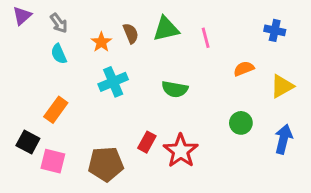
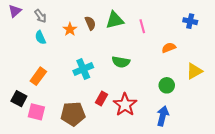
cyan cross: (113, 82) -> (83, 69), moved
yellow triangle: (282, 86) -> (194, 71), moved
blue arrow: (283, 139) -> (163, 116), moved

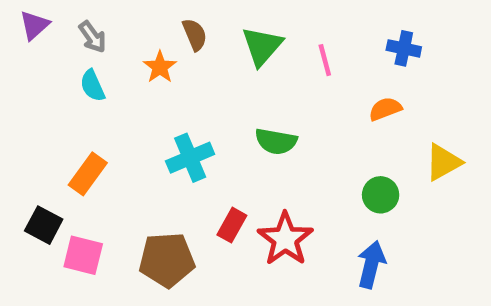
green triangle: (115, 20) -> (262, 46), turned -36
blue cross: (190, 21) -> (404, 48), moved
brown semicircle: (90, 23) -> (195, 35), moved

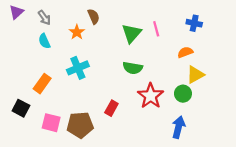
green triangle: (262, 46) -> (132, 33), moved
cyan cross: (190, 158) -> (78, 68), moved
yellow triangle: (443, 162) -> (195, 75), moved
red star: (285, 239) -> (151, 96), moved
pink square: (83, 255) -> (51, 123), moved

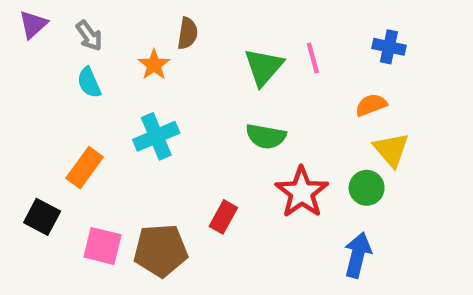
brown semicircle: (94, 16) -> (188, 33), turned 32
yellow triangle: (195, 75) -> (391, 150), turned -42

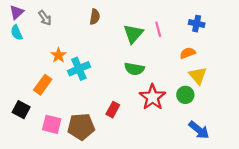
orange star: (154, 65) -> (58, 55), moved
cyan semicircle: (89, 83) -> (17, 33), moved
blue arrow: (358, 255) -> (199, 130), moved, turned 115

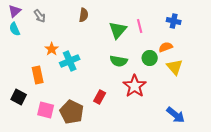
orange rectangle: (43, 85) -> (38, 75), turned -48
green circle: (185, 95) -> (150, 58), moved
brown pentagon: (81, 127) -> (72, 112), turned 30

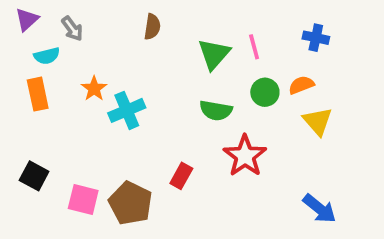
cyan semicircle: (15, 29) -> (47, 56), moved, turned -80
green circle: (150, 58) -> (265, 92), moved
orange rectangle: (38, 75) -> (38, 94), moved

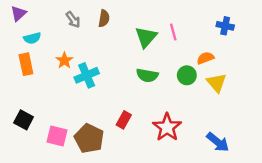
gray arrow: (72, 29) -> (73, 20), moved
blue cross: (316, 38) -> (225, 26), moved
green circle: (265, 92) -> (187, 75), moved
red star: (245, 156) -> (167, 127), moved

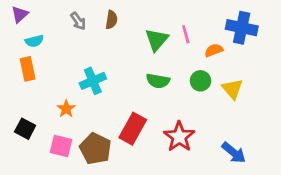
blue cross: (225, 26) -> (242, 28), size x1.6
orange semicircle: (205, 58) -> (214, 50), moved
orange star: (64, 60) -> (66, 109), moved
red rectangle: (124, 120) -> (133, 129), size x1.6

